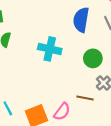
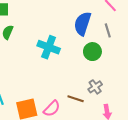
green circle: (93, 58) -> (92, 52), moved

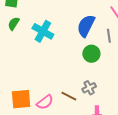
cyan cross: (49, 47) -> (43, 31), moved

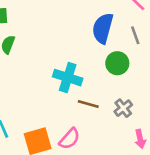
cyan cross: (43, 31) -> (68, 78), moved
brown line: (69, 96) -> (88, 104), moved

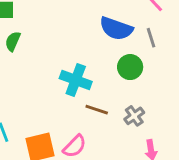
blue semicircle: (103, 28) -> (116, 29), turned -88

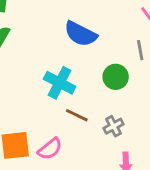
blue semicircle: (116, 29) -> (81, 34), moved

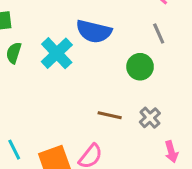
cyan cross: (60, 83) -> (57, 53), moved, turned 32

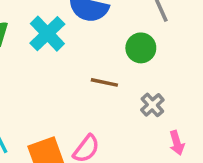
brown line: (110, 115) -> (104, 82), moved

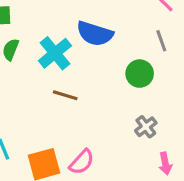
brown line: (104, 82) -> (65, 95), moved

